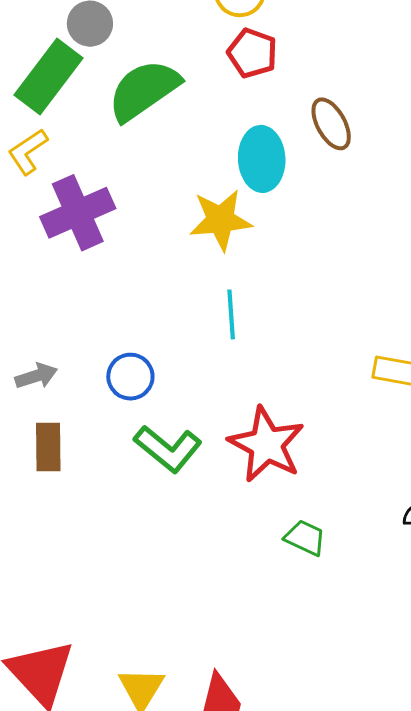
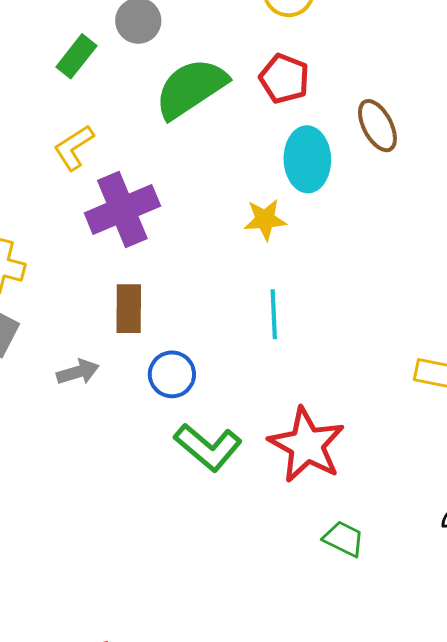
red pentagon: (252, 53) -> (284, 79), moved
green rectangle: (49, 77) -> (76, 56), moved, size x0.6
yellow star: (221, 220) -> (265, 220), size x0.7
brown rectangle: (48, 447) -> (129, 309), moved

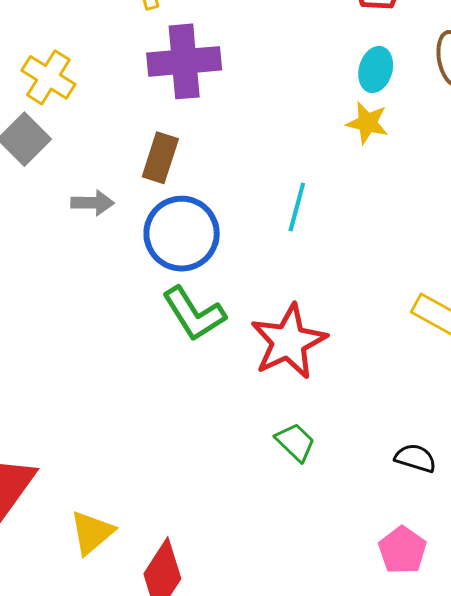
cyan ellipse: (307, 159) -> (376, 69), size x0.7
yellow star: (265, 220) -> (367, 123), moved
blue circle: (172, 374) -> (182, 234), size x1.6

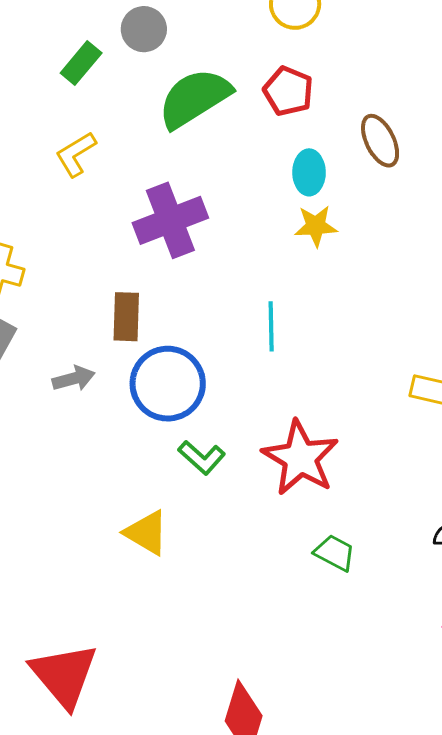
purple cross: (184, 61) -> (170, 220), moved
green L-shape: (194, 314) -> (202, 457), size x0.7
yellow triangle: (92, 533) -> (146, 533), moved, turned -33

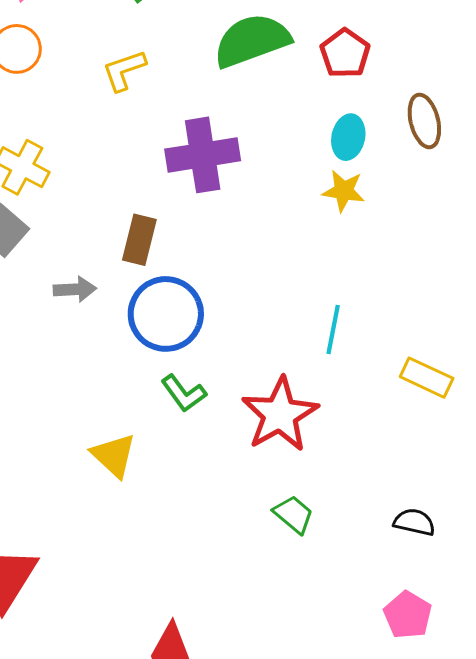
cyan line: (271, 326) -> (333, 330), moved

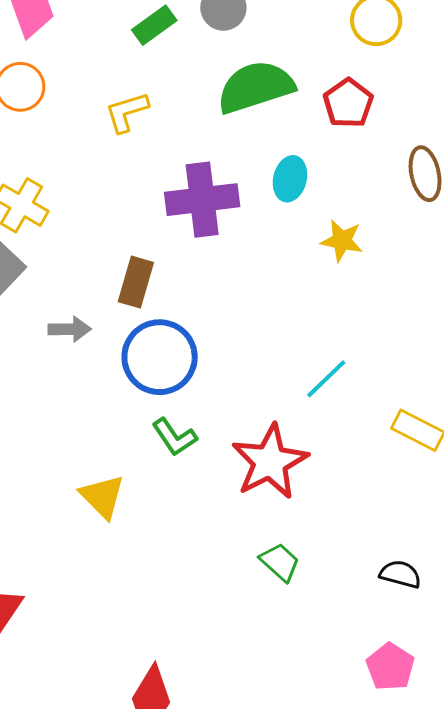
cyan ellipse: (348, 137) -> (290, 179), moved
cyan line: (333, 330) -> (326, 379), turned 33

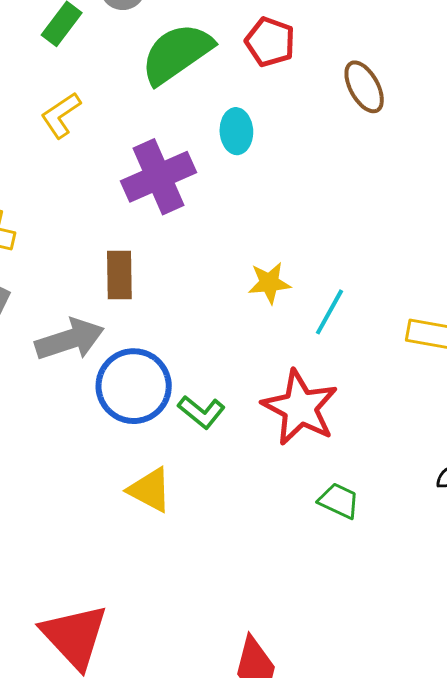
yellow star: (342, 241) -> (269, 283), moved
gray arrow: (70, 329) -> (70, 339), size x1.6
blue circle: (160, 357) -> (134, 386), moved

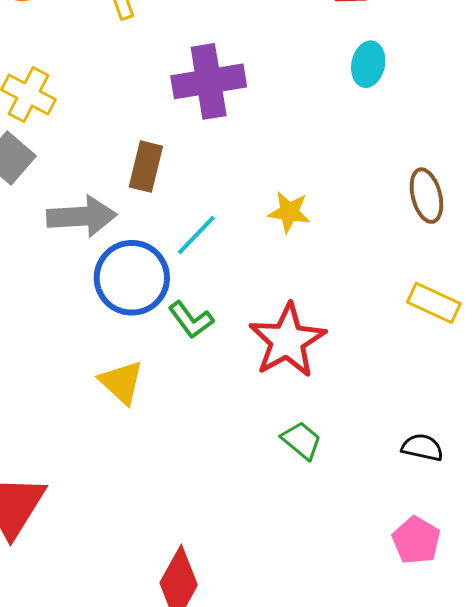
brown ellipse: (364, 87) -> (426, 196), moved
cyan ellipse: (236, 131) -> (368, 64), moved
cyan line: (330, 312) -> (196, 235), moved

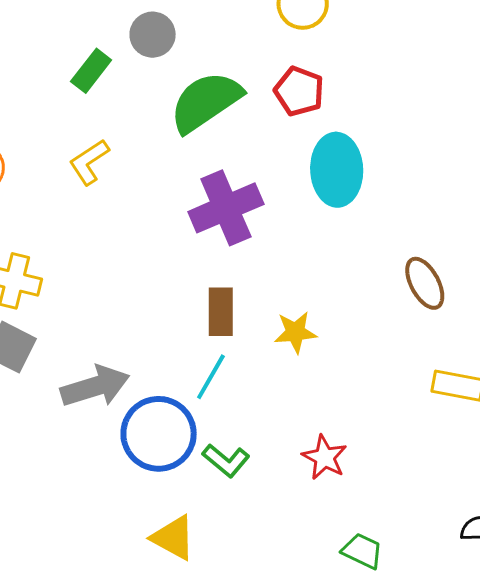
cyan ellipse: (368, 64) -> (337, 170), size x1.6
purple cross: (209, 81) -> (226, 208), moved
brown rectangle: (146, 167) -> (221, 312), moved
red star: (287, 341) -> (325, 457), size x0.6

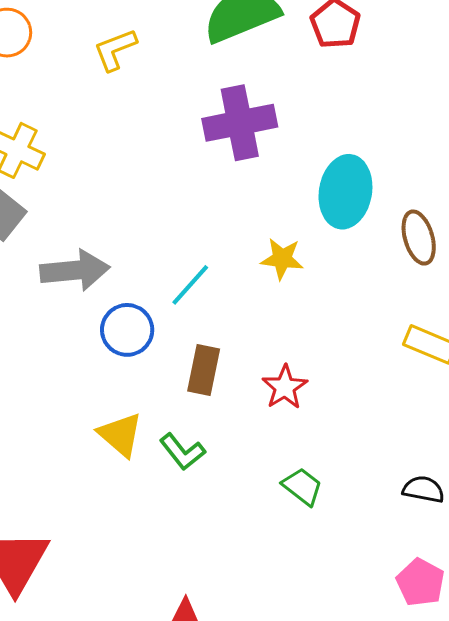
cyan ellipse: (337, 170) -> (345, 192), moved
brown rectangle: (221, 312) -> (204, 370), moved
blue circle: (159, 434) -> (127, 330), size x0.7
green L-shape: (226, 460) -> (182, 452), moved

